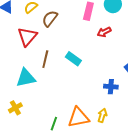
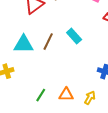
brown line: (45, 59) -> (48, 42), moved
orange triangle: (78, 117) -> (66, 95), size x0.7

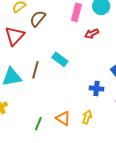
orange triangle: (66, 95) -> (63, 118), turned 42

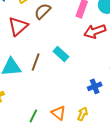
red arrow: (92, 34) -> (95, 31), size x1.5
blue cross: (97, 88) -> (95, 86), turned -32

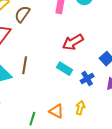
red arrow: (95, 31) -> (73, 42), moved
cyan rectangle: (61, 54) -> (64, 69), moved

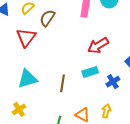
brown line: (25, 65) -> (63, 83), moved
cyan rectangle: (64, 69) -> (90, 72), turned -49

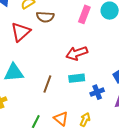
brown semicircle: (47, 18) -> (45, 17), turned -132
red arrow: (98, 46) -> (77, 53), moved

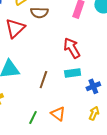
red arrow: (77, 53) -> (72, 48), turned 80
yellow arrow: (85, 120) -> (94, 113), moved

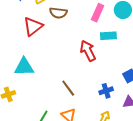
cyan rectangle: (73, 73) -> (108, 36), moved
brown line: (43, 80) -> (68, 88), moved, turned -60

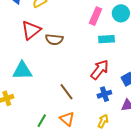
brown semicircle: (58, 13) -> (54, 39), moved
red arrow: (88, 51) -> (100, 70), moved, turned 65

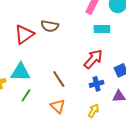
red triangle: (31, 30) -> (24, 34), moved
cyan triangle: (22, 71) -> (20, 72), moved
green line: (42, 121) -> (26, 95), moved

